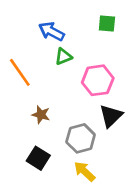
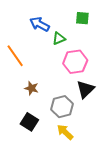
green triangle: (63, 57) -> (59, 38), moved

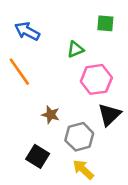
blue arrow: (40, 24) -> (27, 31), moved
brown star: (31, 88) -> (51, 115), moved

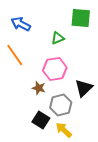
green square: (105, 23) -> (81, 18), size x1.5
pink hexagon: (96, 79) -> (55, 69), moved
black square: (38, 156) -> (41, 120), moved

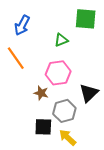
blue arrow: (21, 24) -> (22, 25), turned -90
black square: (41, 120) -> (43, 127), turned -30

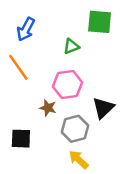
black square: (43, 127) -> (21, 139), moved

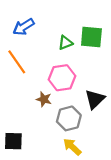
green square: (100, 22) -> (91, 37), moved
blue arrow: (26, 29) -> (24, 27), turned 30
black square: (21, 139) -> (13, 141), moved

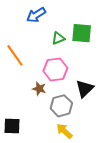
blue arrow: (24, 27) -> (36, 15), moved

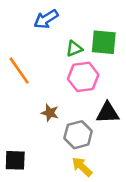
pink hexagon: (55, 69) -> (83, 77), moved
black triangle: (85, 89) -> (108, 113), turned 42

